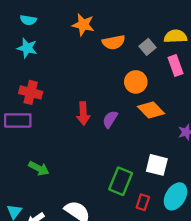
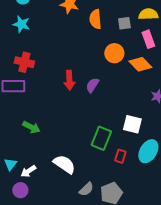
orange semicircle: (114, 42) -> (95, 19), turned 96
gray square: (147, 47) -> (124, 23), turned 32
orange diamond: (151, 110) -> (140, 64), moved

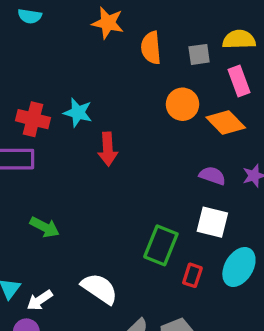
cyan star: (21, 24) -> (78, 113), moved
purple semicircle: (92, 85) -> (212, 176), moved, turned 77

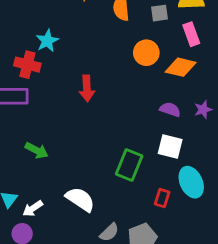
cyan star: (78, 113) -> (47, 41), moved, turned 30
orange diamond: (226, 123) -> (181, 67), turned -32
cyan ellipse: (239, 267) -> (191, 182), turned -56
red rectangle: (192, 275) -> (162, 198), moved

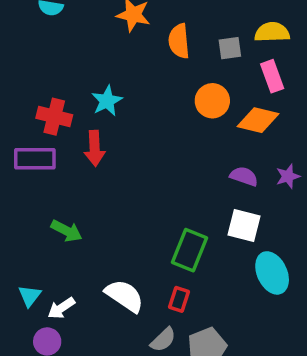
cyan star: (47, 41) -> (107, 101), moved
red arrow: (87, 88) -> (95, 148), moved
red rectangle: (162, 198) -> (179, 299), moved

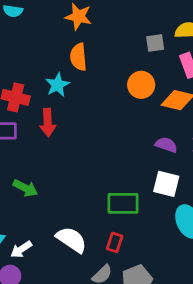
orange semicircle: (179, 41) -> (78, 57), moved
green rectangle: (189, 250) -> (123, 203), turned 68

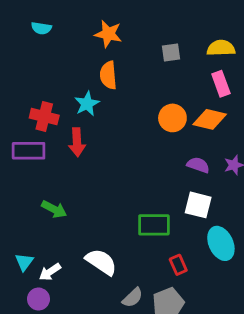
gray square: (155, 43) -> (171, 52), moved
orange circle: (141, 85) -> (172, 118), moved
red rectangle: (115, 242) -> (178, 265), moved, turned -42

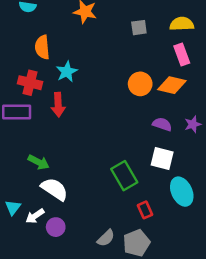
orange semicircle: (108, 75) -> (42, 47), moved
green rectangle: (154, 225) -> (124, 176), turned 60
white semicircle: (101, 262) -> (54, 189), moved
purple circle: (38, 299) -> (56, 227), moved

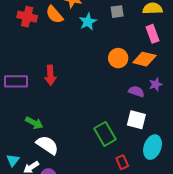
orange semicircle: (42, 47) -> (54, 15), moved, turned -36
cyan star: (67, 72) -> (88, 22), moved
red cross: (30, 83) -> (27, 17), moved
purple star: (193, 124) -> (156, 84), moved
cyan ellipse: (182, 192) -> (153, 147), turned 45

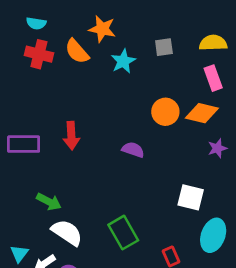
purple semicircle: (136, 91) -> (133, 150), moved
green rectangle: (105, 134) -> (123, 233), moved

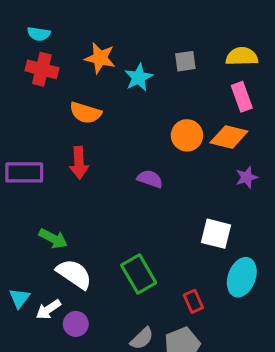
orange star: (102, 29) -> (100, 58), moved
orange semicircle: (77, 51) -> (85, 113), moved, turned -32

